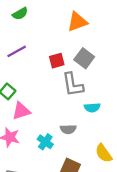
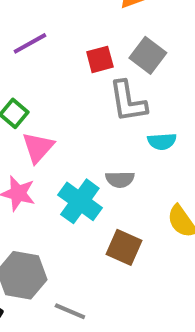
pink triangle: (21, 111) -> (38, 147), turned -30
cyan cross: (45, 142) -> (80, 201), size x1.5

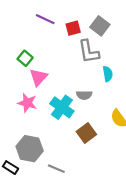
purple line: (30, 43) -> (45, 19), moved, turned 54
cyan semicircle: (162, 141) -> (108, 74), turned -96
brown square: (124, 247) -> (86, 133), turned 30

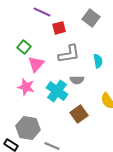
red square: (73, 28) -> (59, 28), moved
gray L-shape: (89, 52) -> (69, 54), moved, turned -90

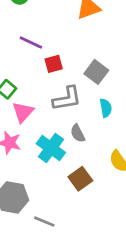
gray square: (91, 18) -> (96, 72), moved
gray semicircle: (77, 80) -> (78, 133), turned 64

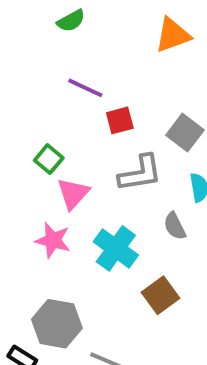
gray semicircle: (78, 133) -> (175, 226), moved

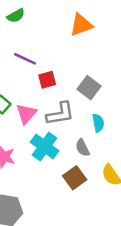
pink triangle: (73, 194) -> (26, 114), moved
cyan cross: (116, 248) -> (45, 146), moved
brown square: (161, 295) -> (75, 178), moved

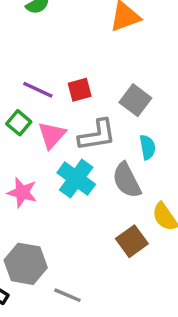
purple line: (25, 59) -> (38, 90), moved
gray semicircle: (82, 148) -> (127, 180), size x1.5
brown square: (75, 178) -> (132, 241), moved

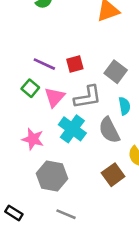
gray hexagon: (26, 264) -> (52, 176), moved

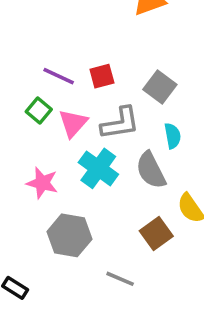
gray line: (66, 214) -> (120, 279), moved

